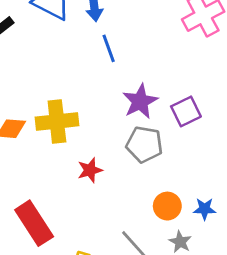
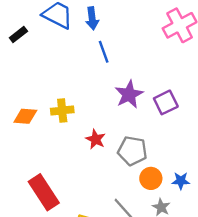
yellow cross: (57, 121) -> (62, 111), size x0.7
gray pentagon: (144, 144) -> (132, 151), moved
red star: (90, 170) -> (96, 139), moved, turned -30

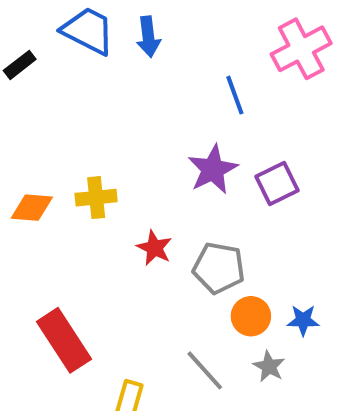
blue line: (104, 52) -> (235, 95), moved

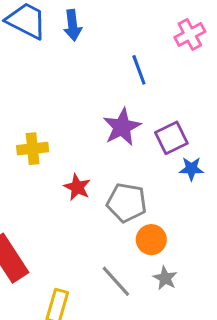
pink cross: (301, 49) -> (190, 34), size x0.7
blue star: (303, 320) -> (191, 169), moved

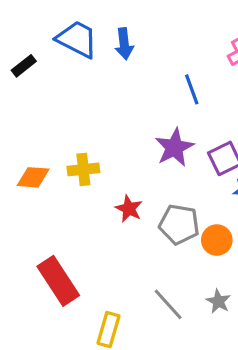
orange circle: (151, 240) -> (217, 240), moved

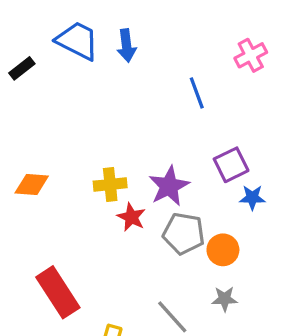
purple star: (174, 147) -> (169, 186), moved
yellow cross: (83, 169) -> (110, 184), moved
gray star: (218, 301) -> (225, 299), moved, turned -30

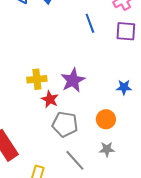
purple square: (231, 165) -> (126, 31), moved, turned 30
gray pentagon: (184, 233) -> (65, 124), moved

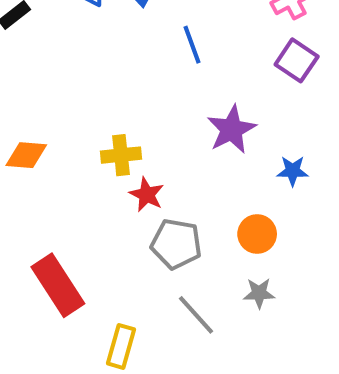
blue line: (90, 23) -> (192, 45), moved
purple square: (126, 31) -> (297, 60), turned 30
purple star: (73, 80) -> (231, 129), moved

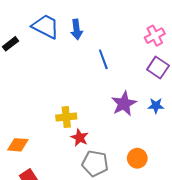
orange diamond: (26, 155) -> (18, 145), moved
blue star: (293, 171) -> (156, 106), moved

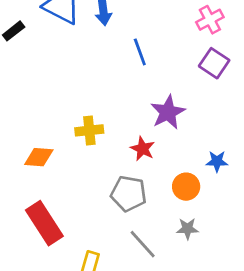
blue star: (156, 106) -> (217, 161), moved
red star: (80, 138) -> (143, 149), moved
orange diamond: (18, 145) -> (39, 157), moved

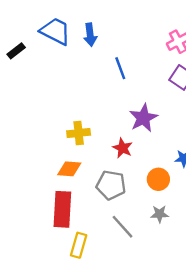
orange diamond: (39, 157) -> (69, 169), moved
red rectangle: (44, 223) -> (62, 209), moved, turned 36

